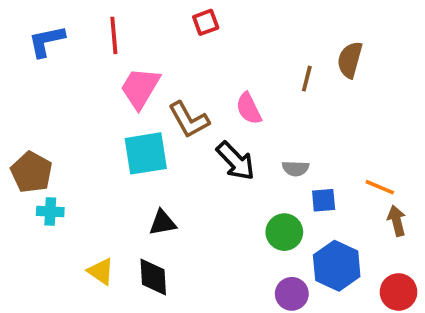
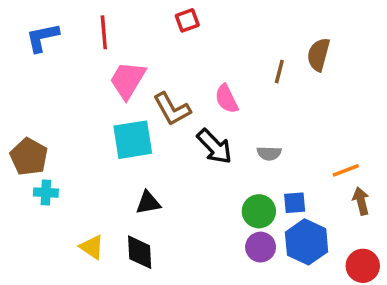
orange line: (380, 187) -> (346, 170), turned -44
blue square: (324, 200) -> (295, 203), moved
purple circle: (292, 294) -> (261, 247), moved

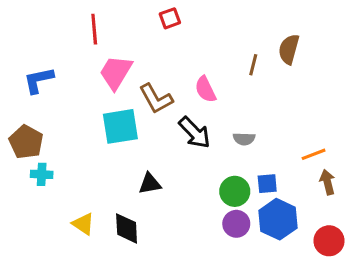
blue L-shape: (42, 37) -> (39, 80), moved
black triangle: (148, 203) -> (150, 184), moved

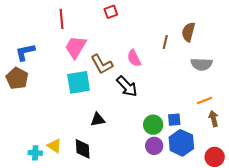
gray semicircle: (244, 139) -> (202, 64), moved, size x1.5
brown pentagon: (26, 142) -> (17, 78), moved
cyan cross: (42, 174) -> (35, 153), moved

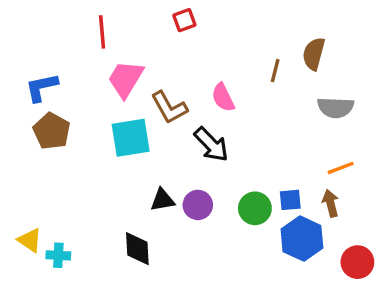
brown pentagon: (17, 78) -> (52, 131), moved
brown arrow: (214, 119) -> (331, 203), moved
yellow triangle: (54, 146) -> (30, 240), moved
purple circle: (154, 146) -> (198, 205), moved

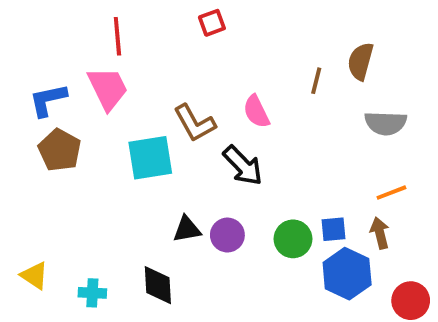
pink trapezoid: (126, 79) -> (108, 88), moved, turned 123
cyan cross: (58, 255) -> (92, 293), moved

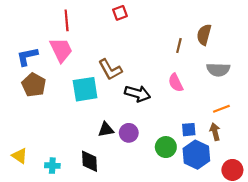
pink semicircle: (256, 112) -> (176, 83), moved
black arrow: (243, 166) -> (137, 94), turned -30
green circle: (293, 239) -> (166, 147), moved

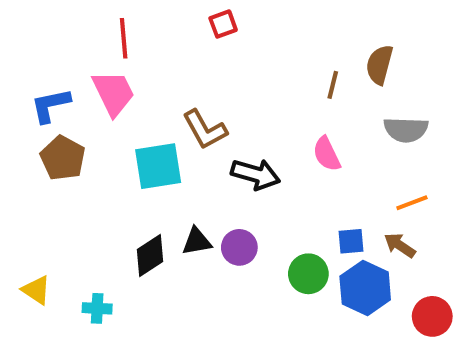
brown arrow: (215, 132) -> (400, 245), turned -42
black diamond: (89, 161) -> (150, 256), moved, turned 60

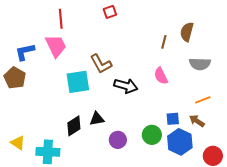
brown pentagon: (63, 158) -> (15, 78), moved
purple circle: (239, 247) -> (118, 140), moved
cyan cross: (97, 308) -> (48, 152), size x1.6

